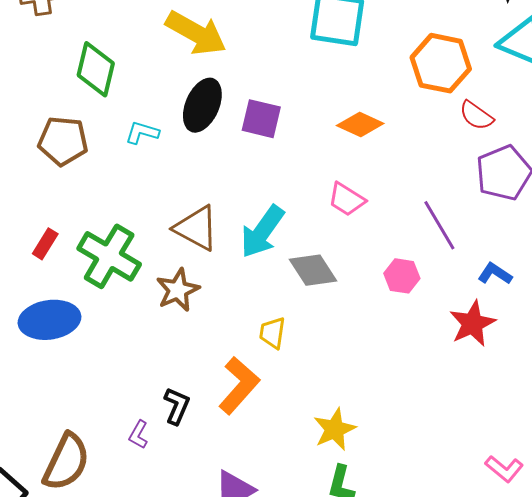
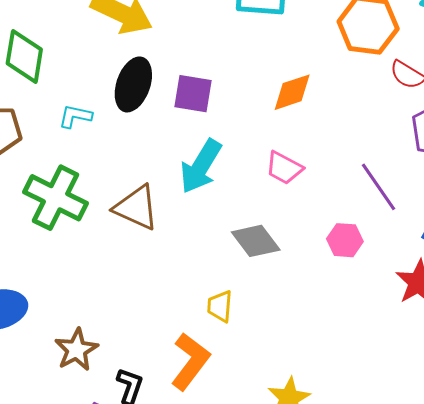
orange diamond: (360, 125) -> (292, 92), turned -39
cyan arrow: (262, 232) -> (201, 166), moved
green cross: (109, 256) -> (55, 198), moved
brown star: (178, 290) -> (76, 350), moved

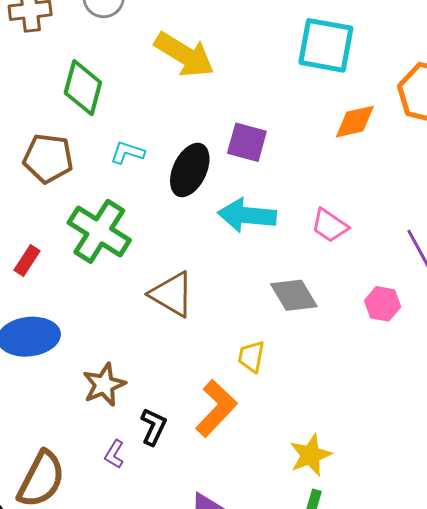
black ellipse: (133, 84) -> (190, 170), moved
orange diamond: (292, 92) -> (355, 122), moved
cyan arrow: (201, 166) -> (247, 215), turned 58
brown triangle: (136, 208) -> (172, 294), moved

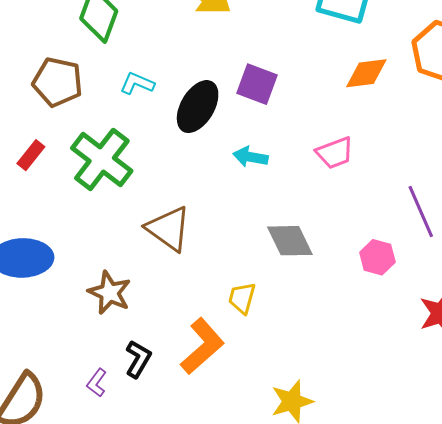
cyan arrow: (247, 215) -> (250, 157), size x0.6
pink trapezoid: (330, 226) -> (335, 153), moved, turned -60
red rectangle: (27, 261) -> (31, 155), moved
brown star: (104, 385) -> (110, 293), moved, turned -30

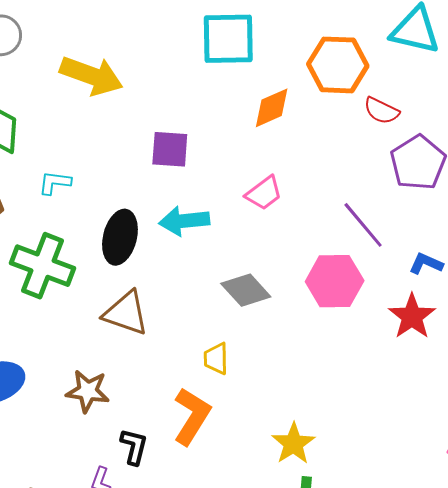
black ellipse: (198, 107) -> (120, 237), moved
cyan arrow: (250, 157) -> (184, 221), size x1.4
pink hexagon: (377, 257) -> (335, 281), size x1.6

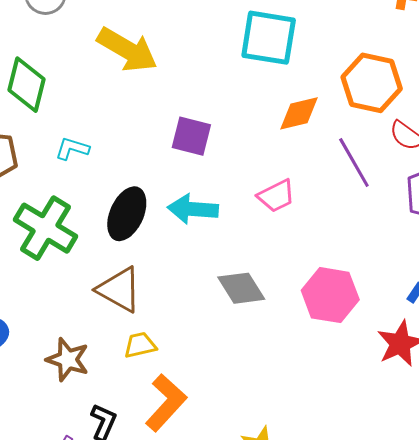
purple line: (363, 225) -> (354, 163), moved
yellow trapezoid: (216, 359) -> (140, 345), moved, turned 68

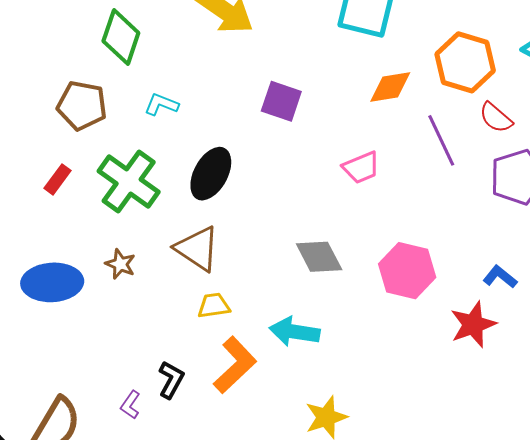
cyan arrow: (193, 209) -> (295, 332), moved
brown star: (68, 360) -> (120, 264), moved, size x0.7

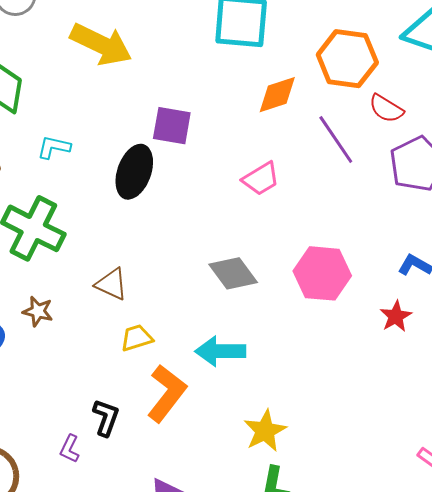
black ellipse: (211, 174) -> (134, 172), moved
brown triangle: (197, 249) -> (112, 284), size x0.7
red star: (473, 324) -> (396, 316), size x0.7

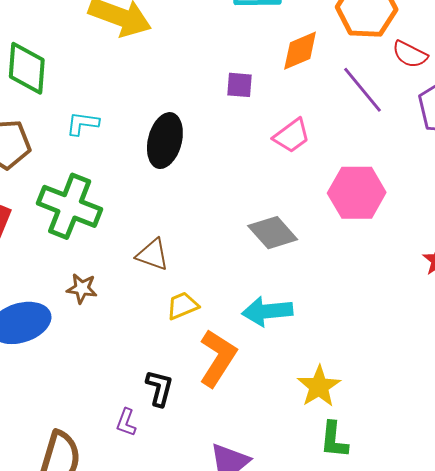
purple square: (172, 126) -> (240, 85), moved, size x0.7
pink hexagon: (322, 273) -> (357, 193), moved

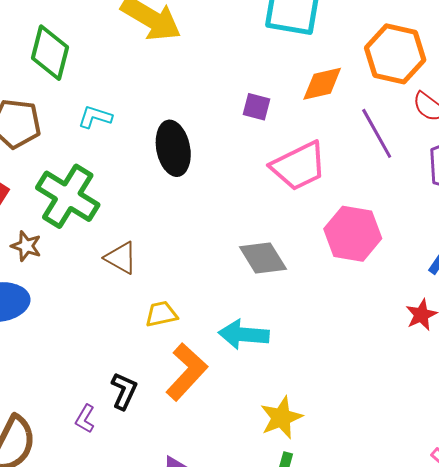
pink trapezoid: (292, 136) -> (299, 166), size x1.5
black ellipse: (165, 141) -> (173, 148), turned -36
brown triangle: (153, 255) -> (121, 258), moved
brown star: (82, 288) -> (26, 246), moved

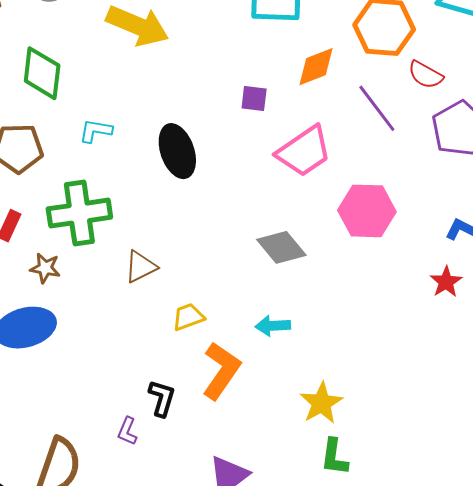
green cross: (68, 196) -> (79, 213), turned -32
brown triangle: (121, 258) -> (141, 267), turned -48
cyan arrow: (244, 334) -> (273, 326), size x0.7

